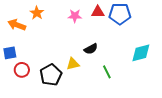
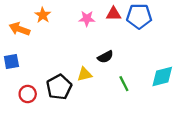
cyan diamond: (141, 53) -> (162, 77), moved
red circle: (22, 70) -> (28, 94), moved

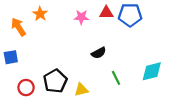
orange arrow: (20, 29) -> (18, 27), turned 36
yellow triangle: (85, 74) -> (81, 90), moved

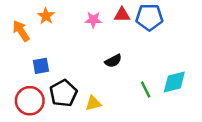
blue square: (11, 57) -> (41, 66), moved
green line: (116, 78) -> (146, 90), moved
red circle: (26, 88) -> (30, 101), size x1.5

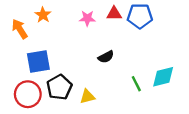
blue square: (41, 66) -> (38, 62), size x1.5

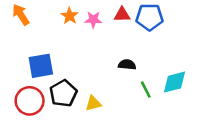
orange star: (43, 15) -> (70, 16), moved
orange arrow: (20, 29) -> (21, 15), moved
black semicircle: (106, 57) -> (127, 65), moved, turned -147

